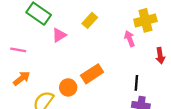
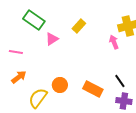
orange rectangle: (92, 74) -> (93, 89), moved, turned 60
black line: (136, 83) -> (120, 81), turned -40

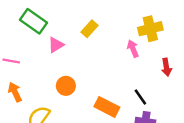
orange arrow: (19, 77) -> (15, 92), turned -77
orange circle: (60, 85) -> (66, 86), moved

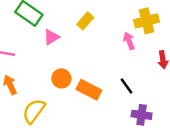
black line: (140, 97) -> (127, 86), moved
orange rectangle: (107, 107) -> (89, 90), moved

